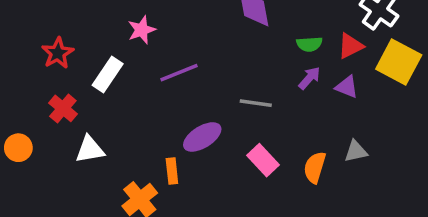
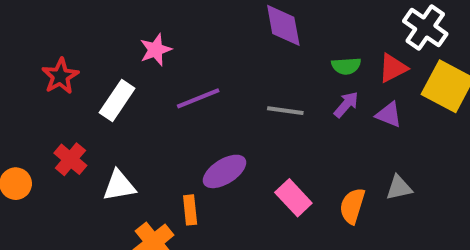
gray line: (256, 103) -> (285, 111), moved
red cross: (63, 108) -> (70, 159), moved
white triangle: (90, 149) -> (119, 186), moved

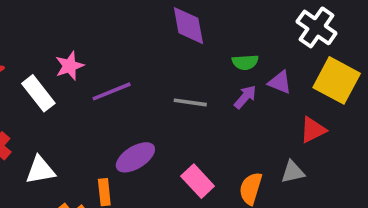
pink star: (156, 50) -> (70, 66), moved
red triangle: (393, 68) -> (313, 130), moved
white rectangle: (117, 100) -> (38, 93), turned -72
purple triangle: (389, 115) -> (280, 82), moved

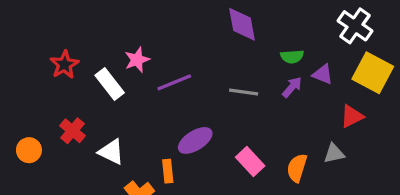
white triangle: (40, 170) -> (111, 152), turned 36

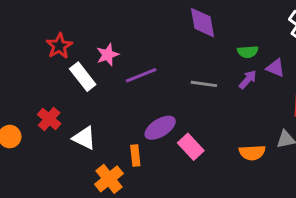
red star: (64, 65) -> (59, 46), moved
pink rectangle: (250, 161) -> (191, 147), moved
orange semicircle: (297, 168) -> (252, 153), turned -110

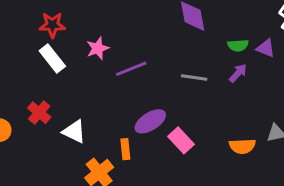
red star: (59, 46) -> (52, 25), moved, turned 30
purple triangle: (275, 68) -> (266, 48), moved
white rectangle: (83, 77) -> (52, 58), moved

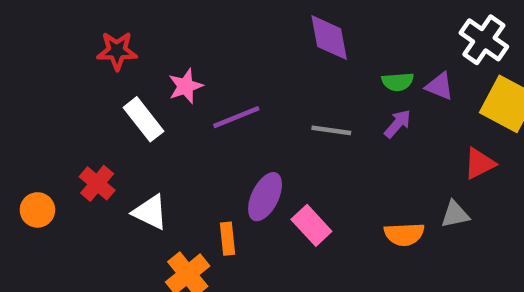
white rectangle: (52, 58) -> (144, 119), moved
purple ellipse: (150, 121) -> (265, 197), turned -32

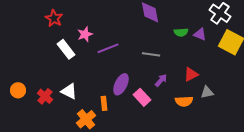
red star: (117, 51) -> (54, 18), turned 30
purple arrow: (398, 124) -> (161, 80), moved
red triangle: (479, 164) -> (191, 74), moved
red cross: (97, 183) -> (45, 96), moved

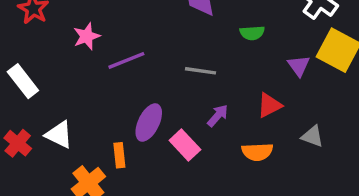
purple triangle: (200, 34) -> (299, 66), moved, turned 32
white rectangle: (66, 49) -> (23, 81), moved
gray triangle: (207, 92) -> (312, 136), moved, turned 32

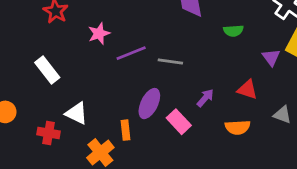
gray line: (200, 71) -> (170, 62), moved
red triangle: (269, 105) -> (247, 90), turned 45
red cross: (18, 143) -> (49, 133), moved, turned -30

